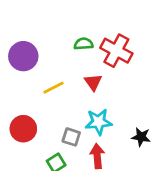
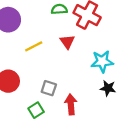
cyan star: (99, 122) -> (102, 61), moved

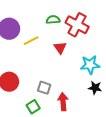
yellow line: (34, 46) -> (31, 41), moved

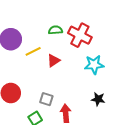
red triangle: (60, 48) -> (53, 61), moved, turned 32
cyan star: (90, 65) -> (94, 65), moved

